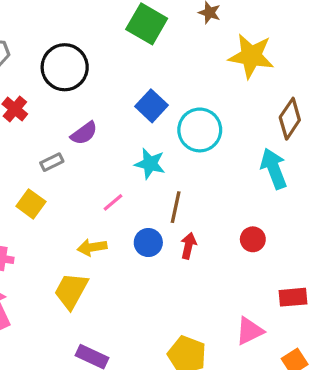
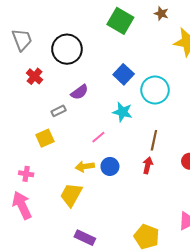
yellow square: (31, 204) -> (45, 138), turned 30
brown line: (176, 207) -> (154, 140), moved
blue circle: (148, 243) -> (110, 166), moved

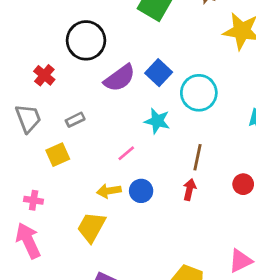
gray trapezoid: (22, 40) -> (28, 118), moved
purple semicircle: (80, 92) -> (120, 78), moved, size x1.4

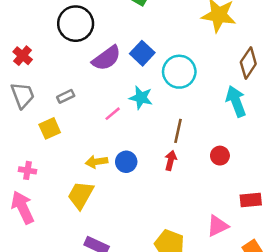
red cross: (44, 75) -> (23, 56), moved
pink line: (126, 153) -> (113, 114), moved

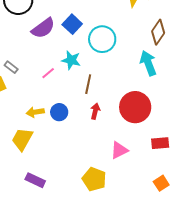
gray rectangle: (66, 96) -> (11, 67), moved, turned 64
brown line: (178, 131) -> (88, 84), moved
red circle: (220, 156) -> (135, 107), size x2.0
pink triangle: (217, 226) -> (119, 150), moved

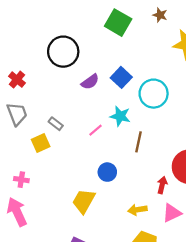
purple semicircle: (43, 28) -> (90, 82), size x0.7
red arrow: (95, 111) -> (162, 185), moved
yellow arrow: (35, 112) -> (137, 210), moved
yellow trapezoid: (22, 139) -> (84, 201), moved

